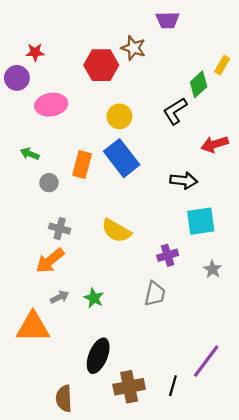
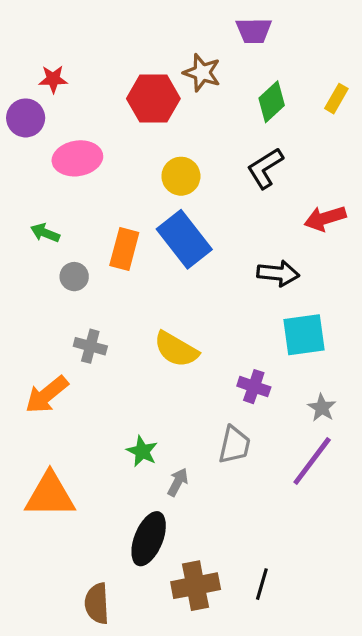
green diamond: (199, 84) -> (272, 102), moved
purple cross: (168, 255) -> (254, 387), turned 36
orange arrow: (50, 261) -> (47, 395), moved
gray arrow: (60, 297) -> (178, 482), moved, turned -36
purple line: (206, 361) -> (312, 461), moved

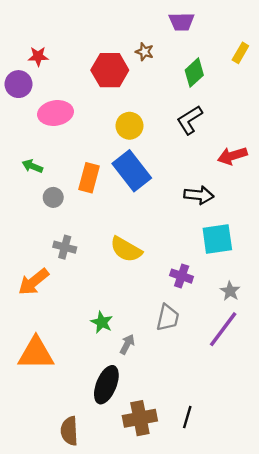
brown star: (202, 73) -> (145, 52), size x0.7
yellow rectangle: (336, 99) -> (240, 53), moved

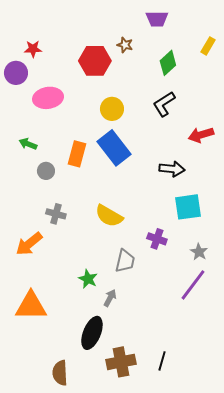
gray trapezoid: (168, 318) -> (125, 261), moved

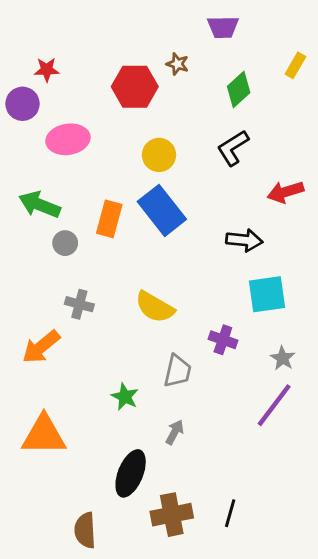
green arrow: (28, 144) -> (40, 205), size x1.6
gray arrow: (110, 298) -> (175, 432), moved

